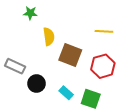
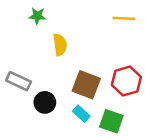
yellow line: (104, 31) -> (124, 18), moved
brown square: (70, 55) -> (86, 85), moved

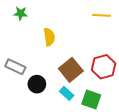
green star: (37, 16) -> (20, 13), moved
brown square: (86, 85) -> (71, 70), turned 30

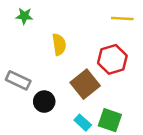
red hexagon: (104, 67) -> (112, 59), moved
cyan rectangle: (67, 93) -> (83, 123), moved

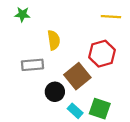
gray rectangle: (18, 80) -> (32, 65), moved, turned -30
black circle: (44, 102) -> (55, 92), moved

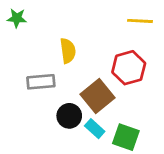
green star: (22, 14) -> (17, 18), moved
cyan rectangle: (75, 111) -> (95, 129), moved

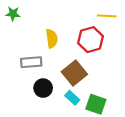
red hexagon: (129, 68) -> (90, 40), moved
black circle: (69, 116) -> (43, 88), moved

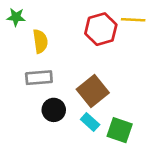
yellow semicircle: (52, 38) -> (40, 41), moved
red hexagon: (90, 40) -> (101, 29), moved

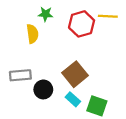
green star: (16, 17) -> (45, 14), moved
gray rectangle: (39, 78) -> (20, 75), moved

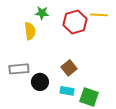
brown square: (75, 74) -> (69, 68), size x0.7
cyan rectangle: (73, 99) -> (67, 91), turned -32

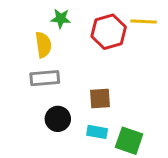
brown square: (69, 68) -> (100, 99), turned 35
gray rectangle: (19, 69) -> (45, 78), moved

